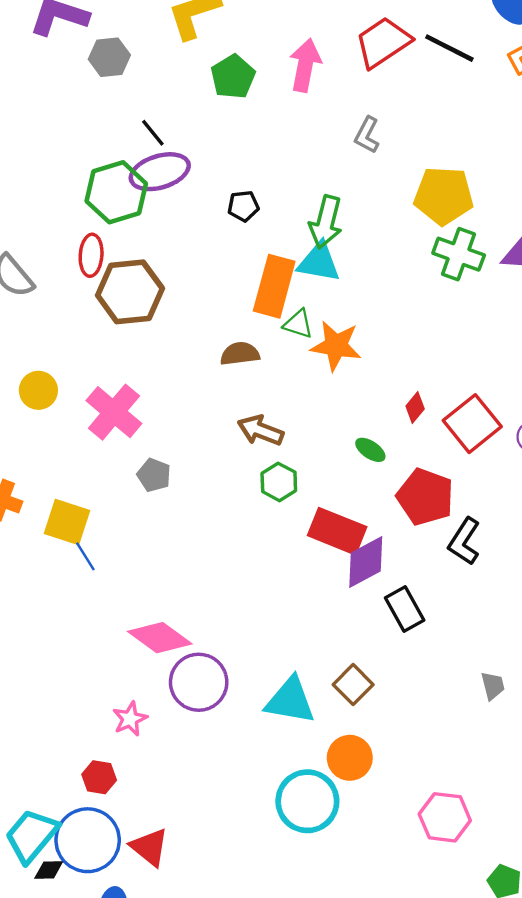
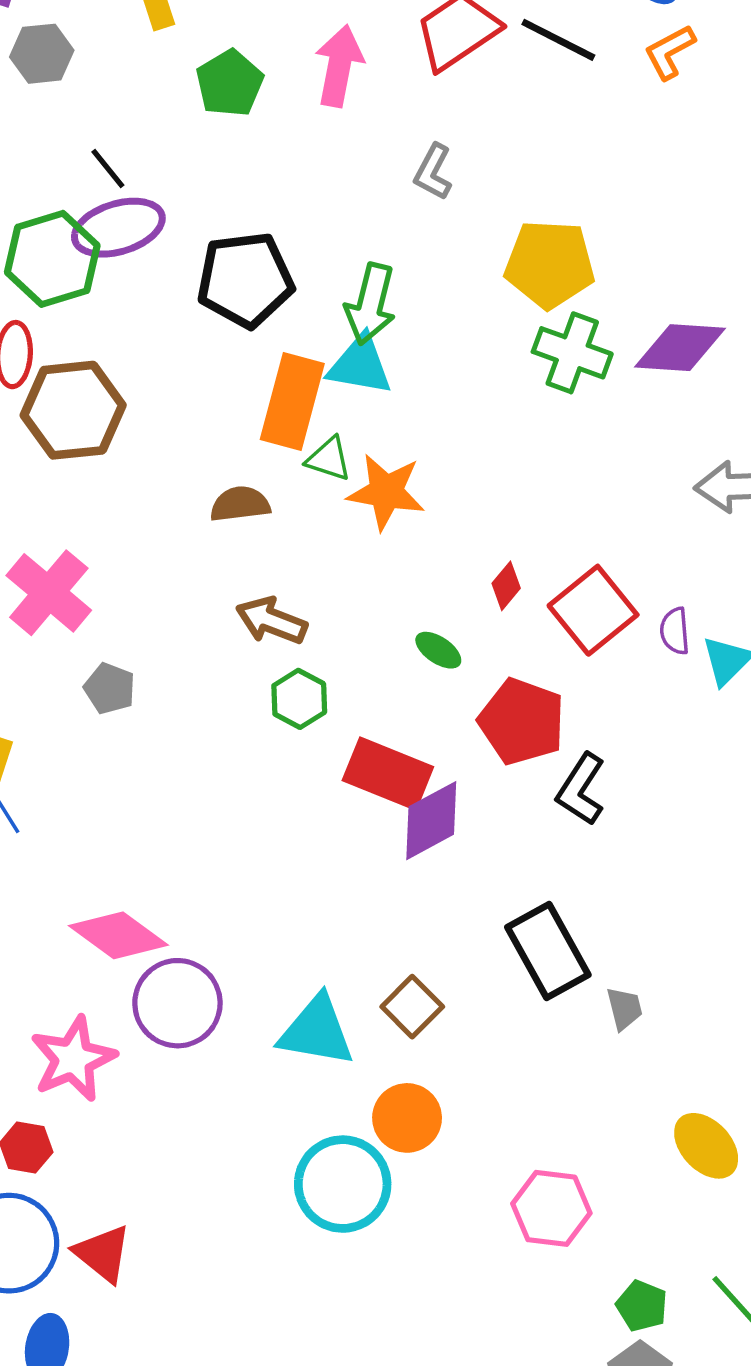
black pentagon: (243, 206) -> (245, 280), size x2.0
black rectangle: (405, 609) -> (548, 951), moved, size x1.4
pink star: (130, 719) -> (73, 1059), size x1.6

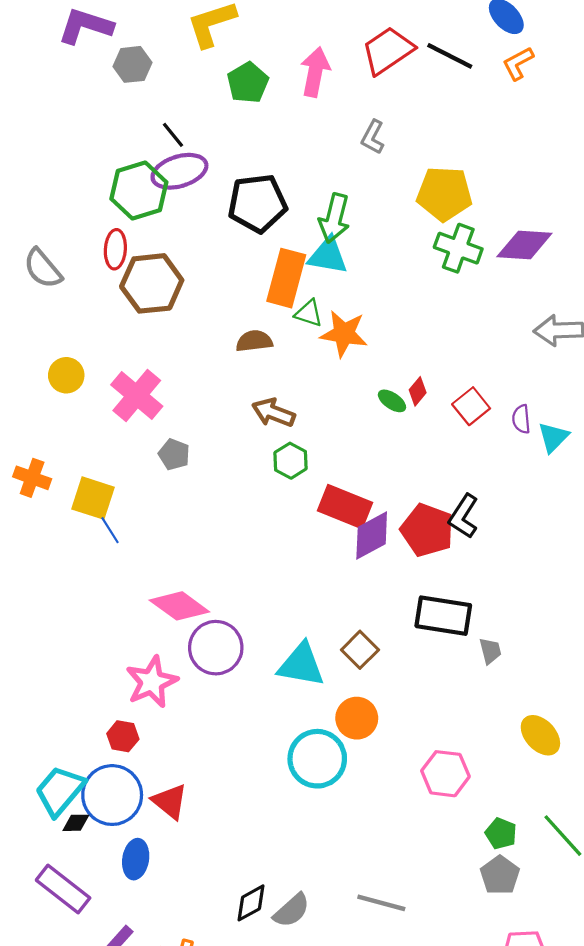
red square: (593, 610) -> (471, 406), size x0.7
green ellipse: (438, 650) -> (392, 401), moved
red pentagon: (522, 721) -> (427, 530), moved
black rectangle: (548, 951) -> (443, 616), turned -52

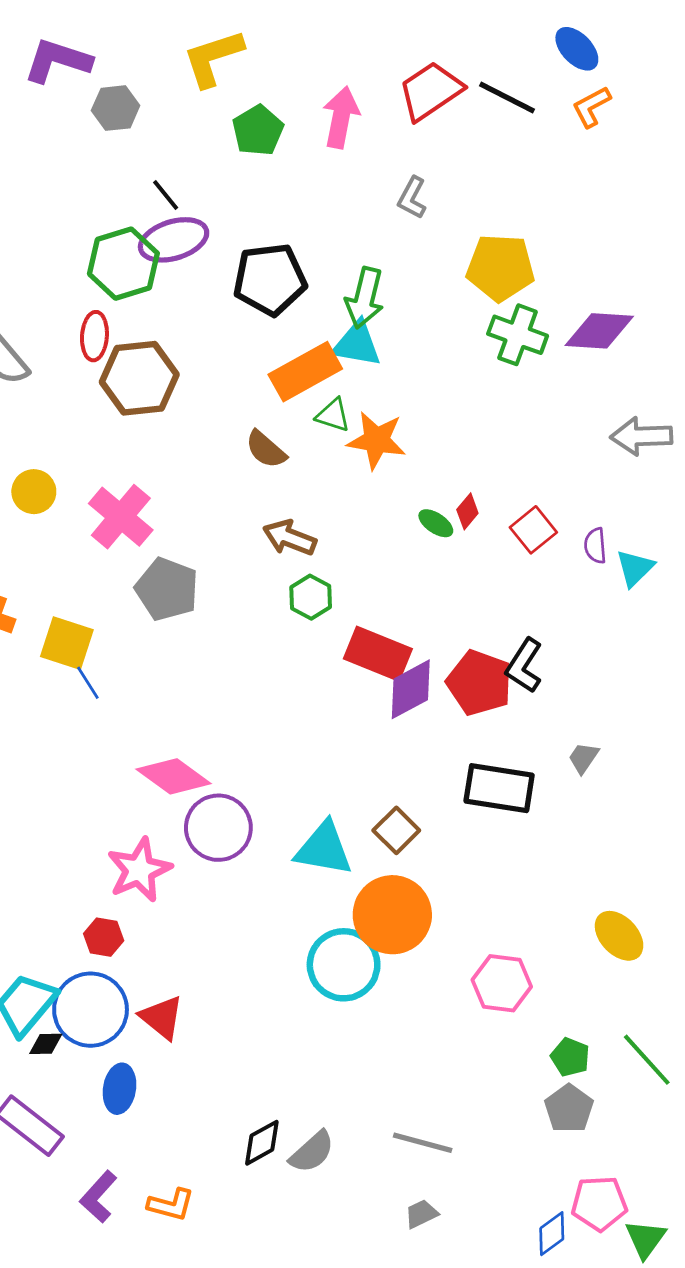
orange rectangle: (286, 278) -> (305, 372), turned 46
brown semicircle: (254, 341) -> (266, 449), turned -132
gray pentagon: (174, 454) -> (167, 589), size x1.6
gray trapezoid: (490, 651) -> (583, 758), moved, turned -132
orange circle: (357, 718) -> (392, 915), size x1.5

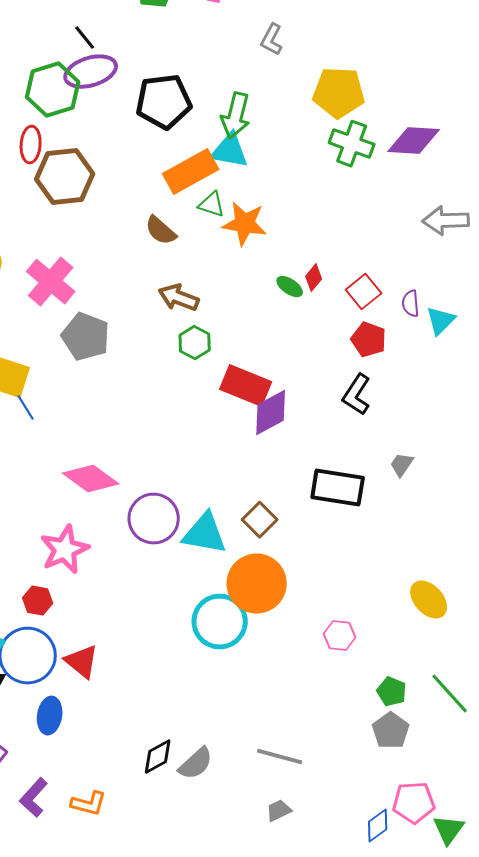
red pentagon: (479, 683) -> (369, 340), moved, size x0.7
purple circle: (218, 828) -> (154, 519), moved
pink hexagon: (502, 983) -> (340, 636), size x0.7

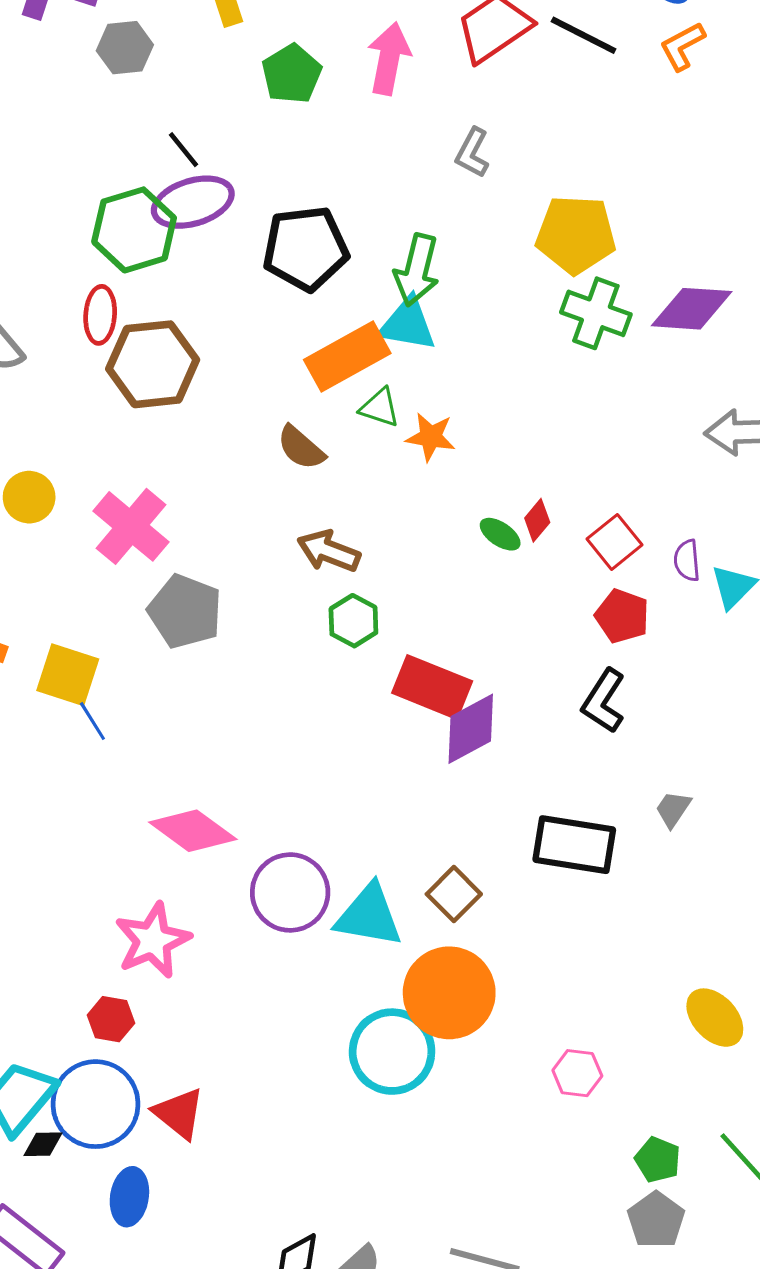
orange star: (245, 224) -> (431, 437), size x0.7

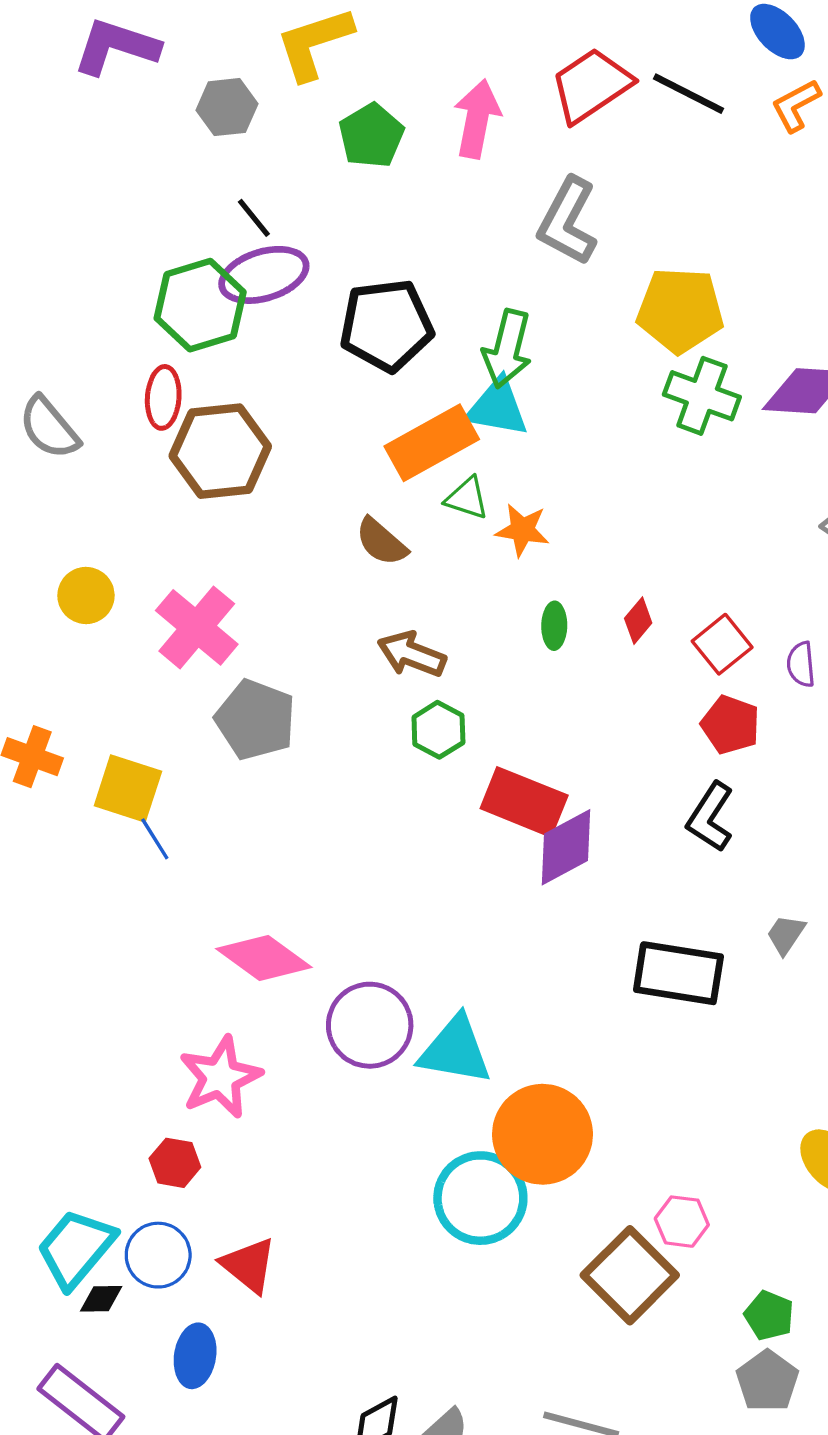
gray hexagon: (125, 48) -> (227, 107), moved
gray L-shape: (472, 153) -> (568, 221), size x1.6
green ellipse: (500, 534) -> (554, 626), moved, turned 57
brown square: (454, 894) -> (630, 1275), moved, size x1.6
blue circle: (95, 1104) -> (158, 1255), size x0.7

